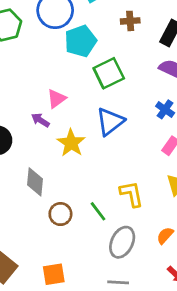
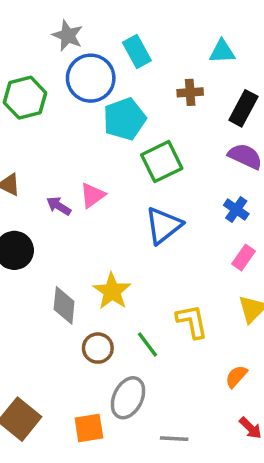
purple arrow: (40, 120) -> (59, 206), moved
yellow star: (71, 143) -> (112, 291), moved
gray ellipse: (122, 242) -> (128, 398), moved

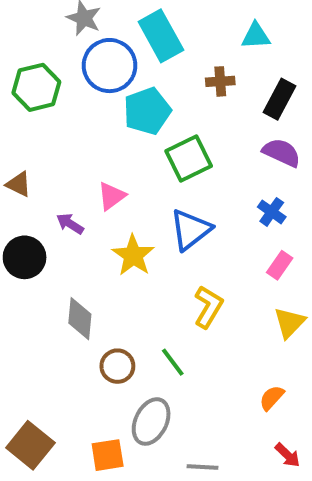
cyan rectangle: (137, 51) -> (161, 36), size x1.4
purple arrow: (59, 206) -> (70, 224), moved
yellow star: (112, 291) -> (133, 255), moved
yellow L-shape: (192, 321) -> (208, 307), moved, turned 42

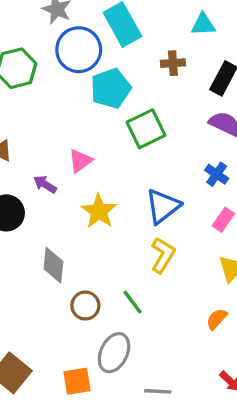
blue triangle: (191, 230) -> (163, 206), moved
orange semicircle: (272, 398) -> (217, 319), moved

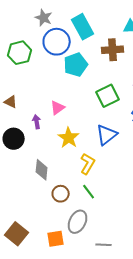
brown cross: (173, 63) -> (113, 50), size x1.5
green square: (146, 129) -> (108, 96), moved
purple arrow: (45, 184) -> (37, 122), turned 48
yellow L-shape: (163, 255) -> (88, 164), moved

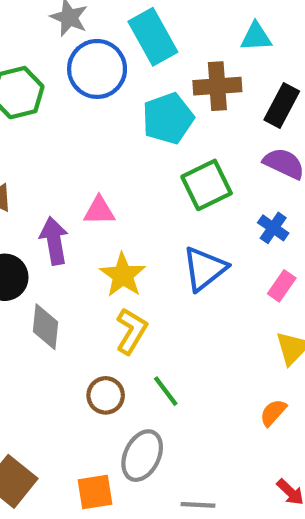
cyan pentagon: (76, 65) -> (168, 118), moved
pink triangle: (58, 108) -> (99, 211), turned 35
purple arrow: (37, 122) -> (54, 241), size x1.5
yellow L-shape: (88, 164) -> (131, 331), moved
gray diamond: (42, 170) -> (46, 327), moved

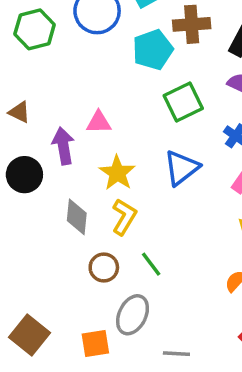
gray diamond: (46, 327) -> (77, 217), moved

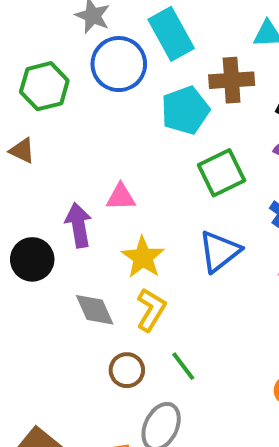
brown triangle: (19, 112) -> (22, 151), moved
gray diamond: (77, 217) -> (95, 310), turned -30

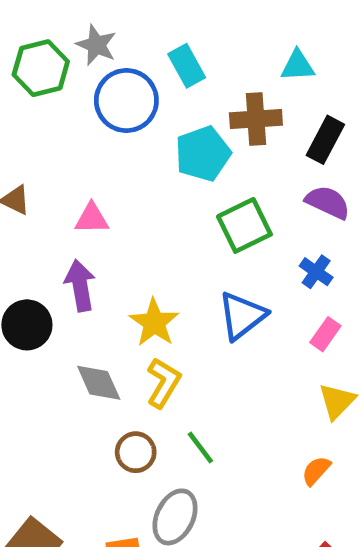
cyan rectangle: (171, 34) -> (187, 66), size x0.7
green hexagon: (44, 86) -> (41, 68), moved
pink triangle: (121, 197) -> (92, 218), moved

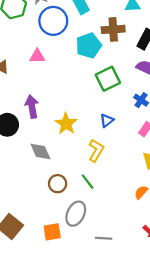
pink triangle: (92, 218) -> (37, 56), moved
blue triangle: (242, 316) -> (107, 120), size x0.6
yellow L-shape: (163, 383) -> (96, 150), moved

